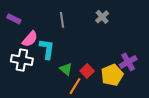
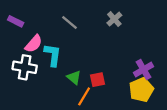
gray line: (62, 20) -> (69, 22), turned -42
red square: (87, 71) -> (98, 80), turned 32
yellow pentagon: (112, 75) -> (141, 90), moved

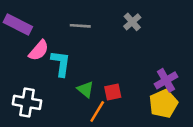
purple rectangle: (16, 21) -> (18, 24), size x1.5
gray line: (69, 22) -> (80, 26), turned -36
white cross: (25, 67) -> (27, 102), moved

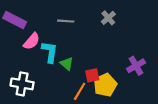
green triangle: (85, 89) -> (67, 64), moved
yellow pentagon: (163, 104) -> (105, 85), moved

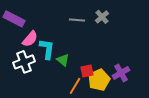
gray line: (66, 21) -> (77, 20), moved
purple cross: (136, 66) -> (121, 73), moved
white cross: (22, 84) -> (24, 62), moved, turned -30

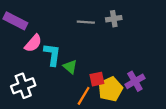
gray cross: (102, 17) -> (114, 19), turned 32
white cross: (24, 62) -> (23, 86), moved

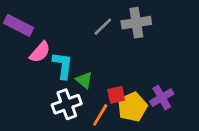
gray cross: (114, 19) -> (136, 23), size x1.5
gray line: (86, 22) -> (103, 27), turned -48
white cross: (23, 86) -> (67, 104), moved

